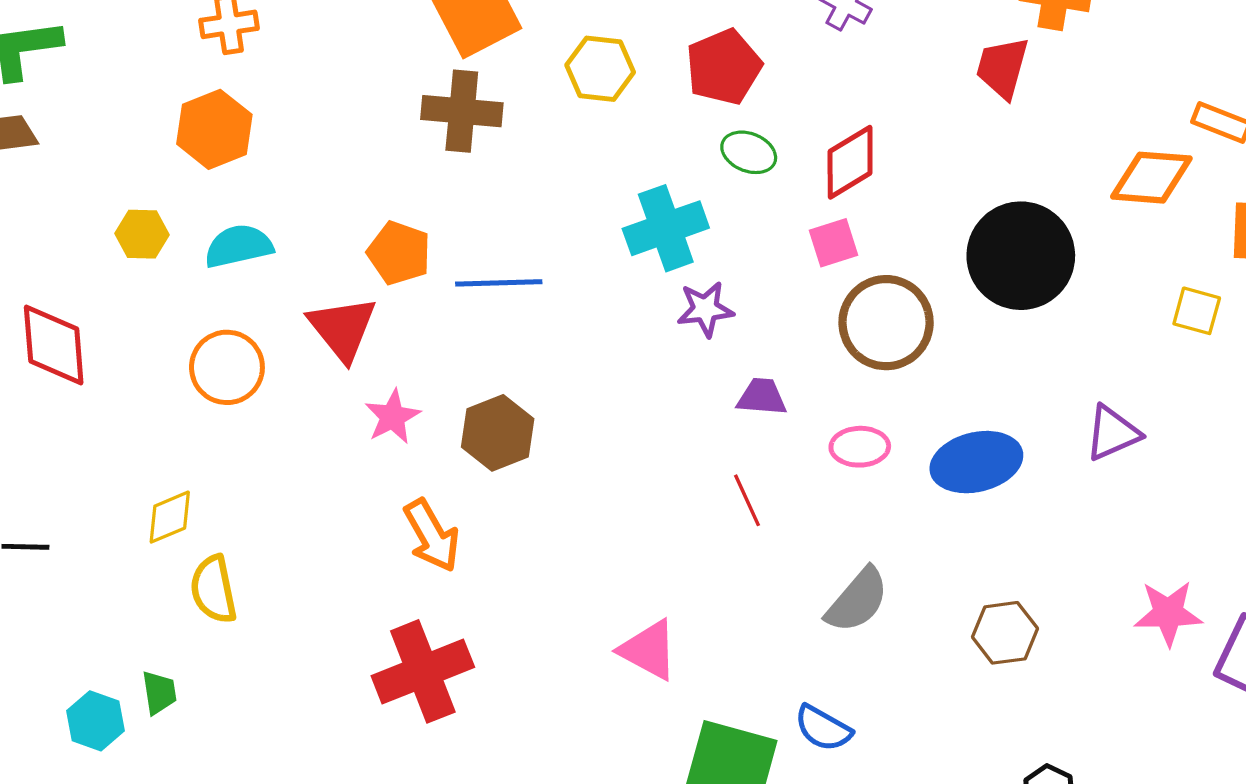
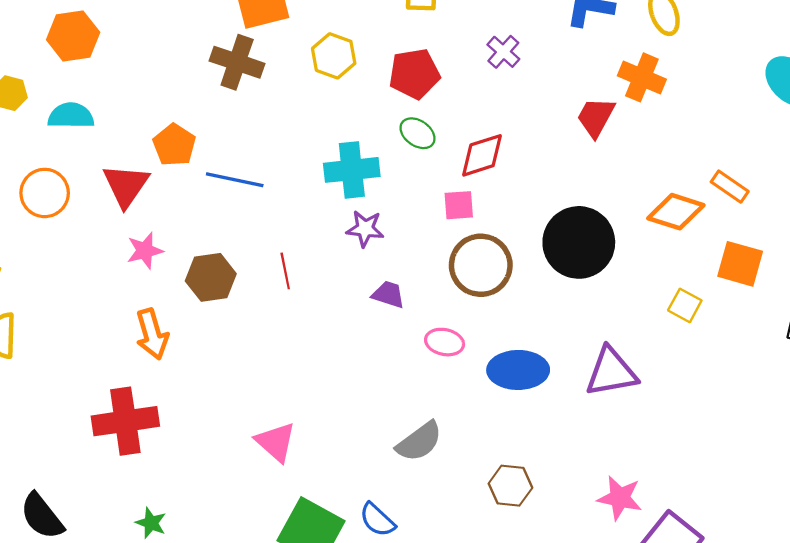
purple triangle: (1113, 433) -> (611, 372), size x1.4
red line: (747, 500) -> (285, 271), moved

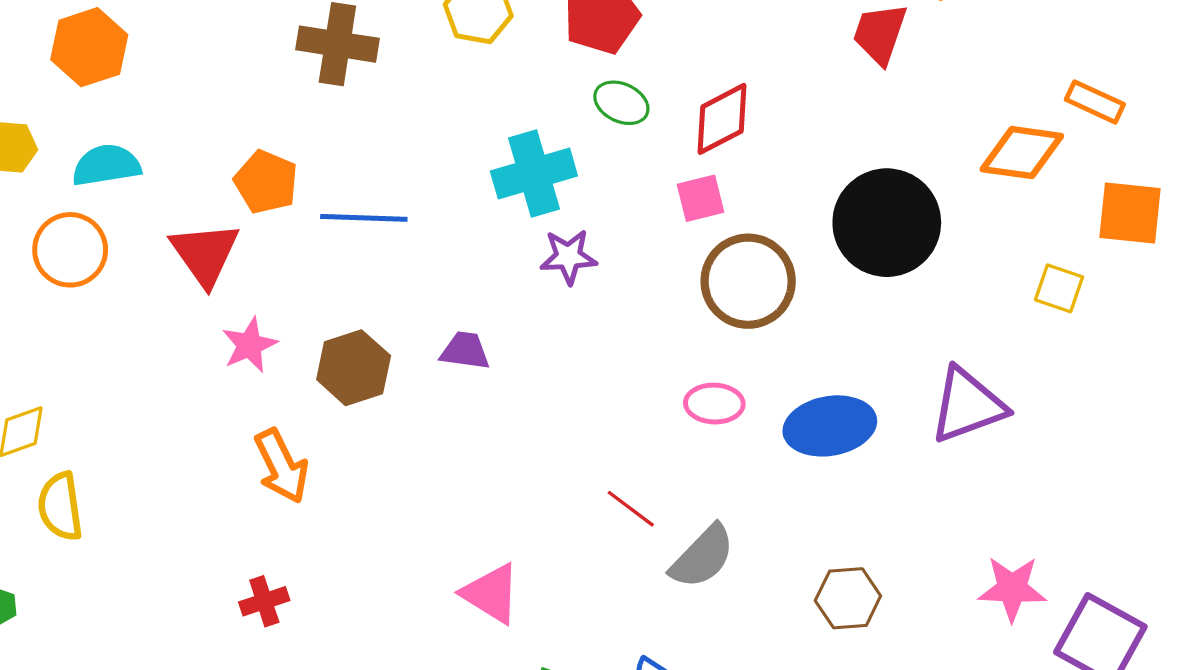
orange circle: (45, 193) -> (70, 250), moved
red line: (285, 271) -> (631, 509), moved, turned -32
purple trapezoid: (388, 295) -> (465, 351), moved
red cross: (125, 421) -> (264, 601), size x0.5

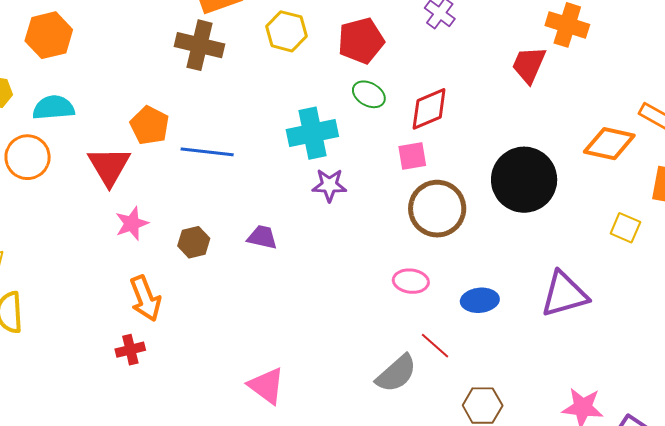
brown hexagon: (354, 368) -> (194, 242), size x0.7
blue ellipse: (830, 426) -> (480, 300), size x0.7
red line: (631, 509) -> (435, 346), moved
red cross: (264, 601) -> (130, 350), moved

